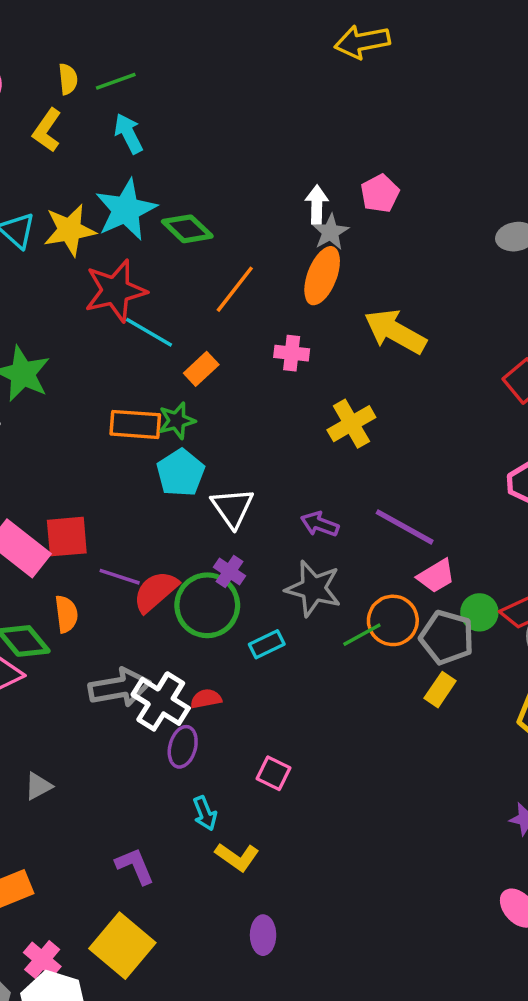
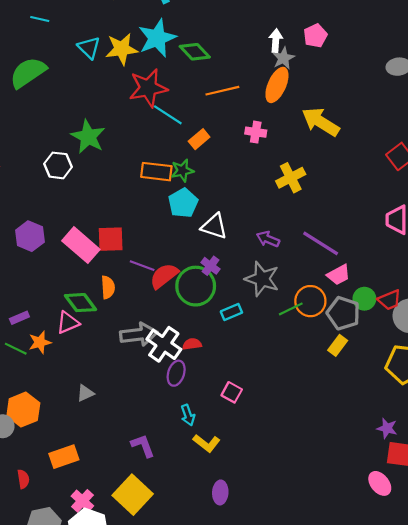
orange line: (235, 289) -> (222, 91), turned 36
white triangle: (232, 508) -> (214, 226), turned -40

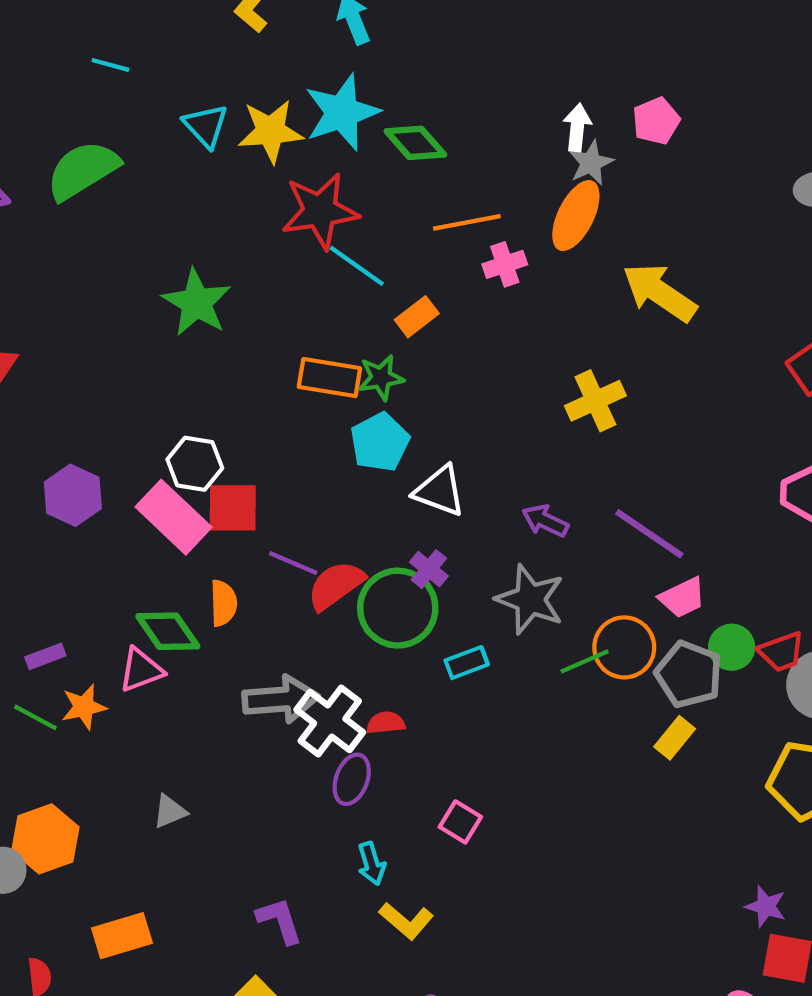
pink cross: (256, 132) -> (505, 264), moved, turned -30
white hexagon: (58, 165) -> (195, 464), moved

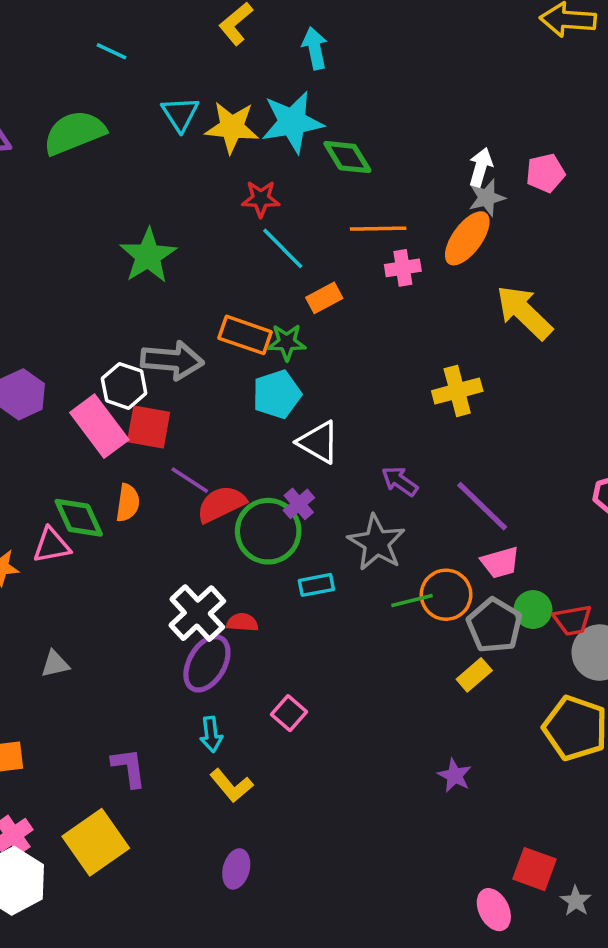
red star: (320, 211) -> (261, 199), size x0.6
gray arrow: (281, 699) -> (172, 360), moved
purple ellipse: (352, 779) -> (207, 663), size x1.4
purple star: (766, 906) -> (455, 775), moved

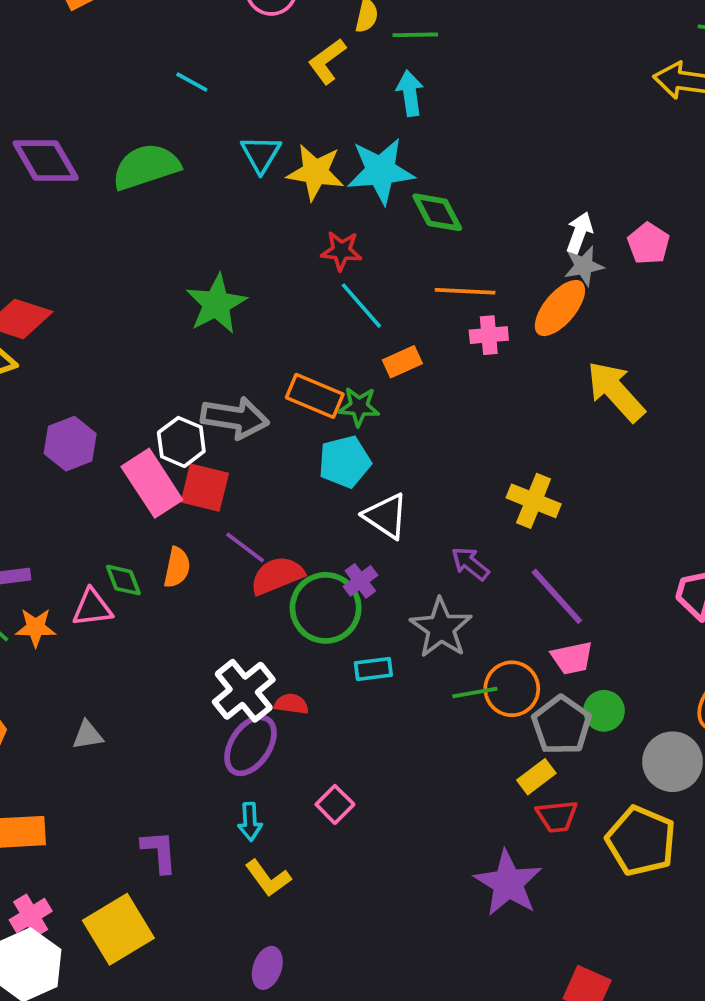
pink pentagon: (545, 173) -> (648, 243), turned -30
yellow cross: (457, 391) -> (534, 501), moved, turned 33
green diamond: (79, 518) -> (123, 580), size x0.7
red trapezoid: (573, 620) -> (557, 816), moved
purple star: (455, 775) -> (508, 883), size x1.8

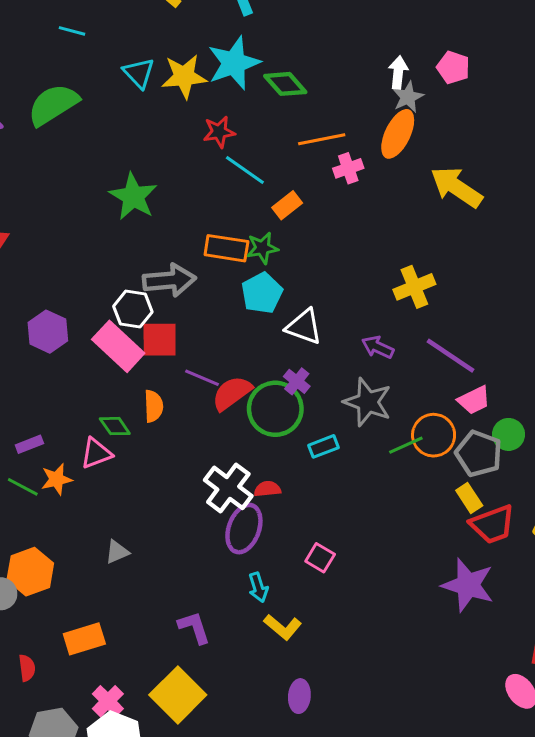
yellow cross: (534, 501) -> (414, 287), turned -30
yellow rectangle: (536, 777) -> (469, 498), turned -72
red trapezoid: (557, 816) -> (493, 524), size x1.4

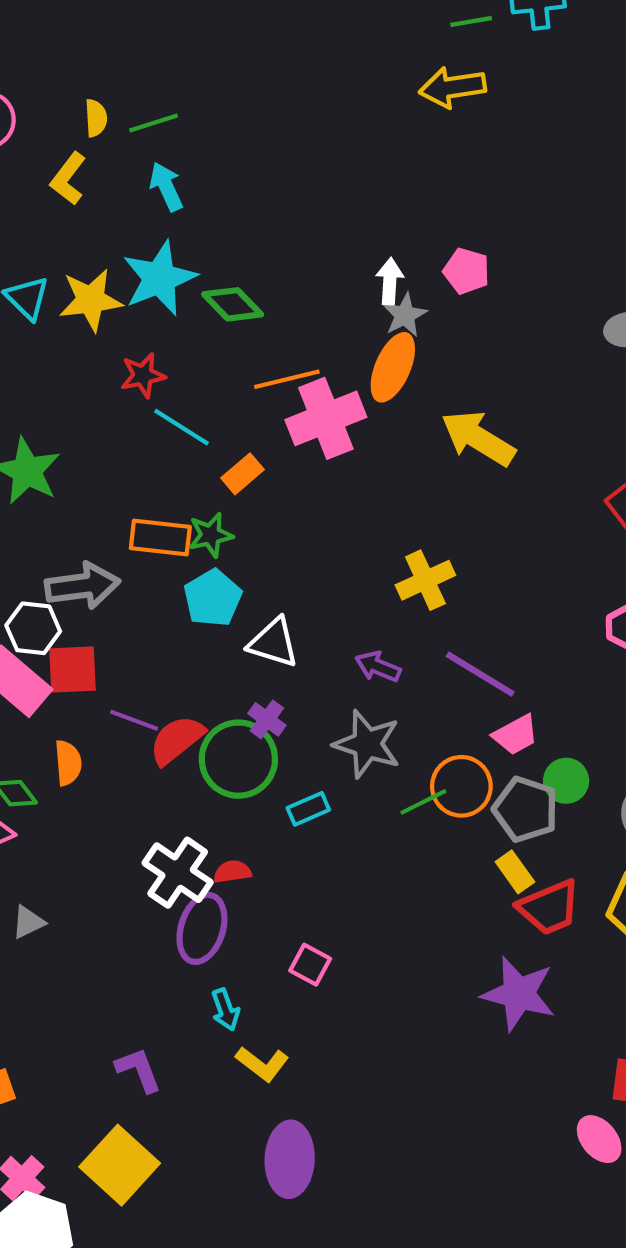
pink cross: (348, 168) -> (326, 418), size x1.8
gray triangle: (117, 552) -> (28, 922), moved
purple ellipse: (299, 696) -> (290, 1159), size x1.6

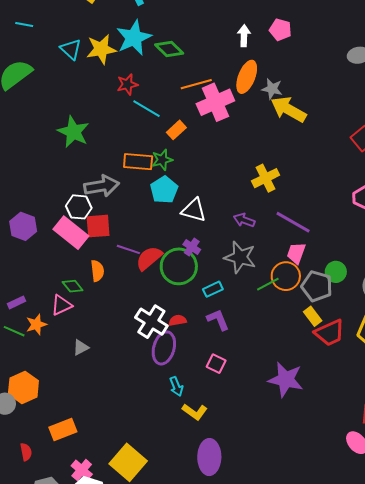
gray star: (405, 315) -> (272, 89), moved, turned -30
pink trapezoid: (516, 735) -> (296, 253), moved, turned 140
purple star: (519, 994) -> (286, 379), moved
purple L-shape: (139, 1070) -> (218, 320), moved

